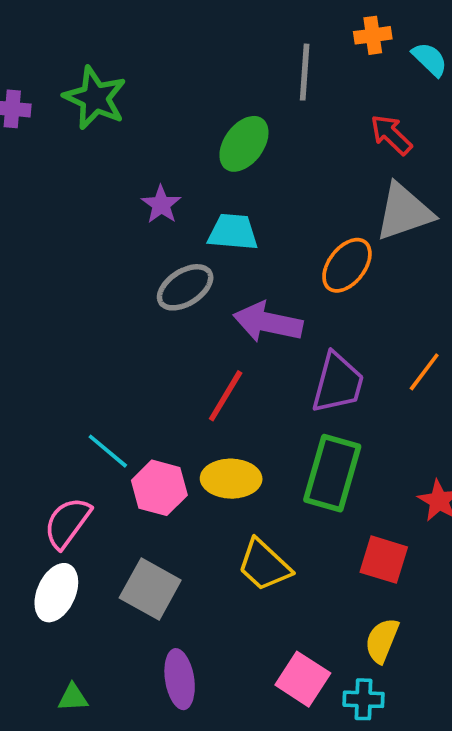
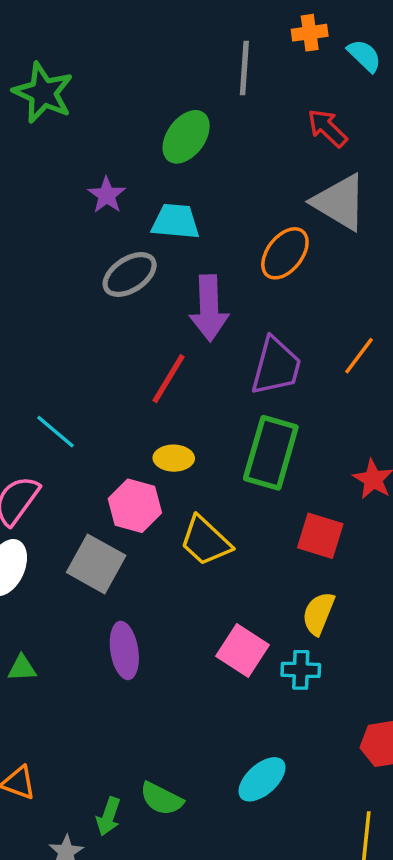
gray triangle: (404, 212) -> (340, 202), turned 50
purple arrow: (268, 322) -> (209, 308), turned -104
yellow ellipse: (231, 479) -> (174, 458), size x0.7
pink hexagon: (159, 488) -> (135, 506), moved

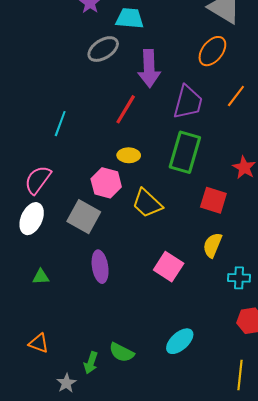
orange ellipse: (285, 253) -> (212, 51), moved
cyan line: (55, 432) -> (60, 124), moved, turned 70
cyan cross: (301, 670) -> (239, 278), moved

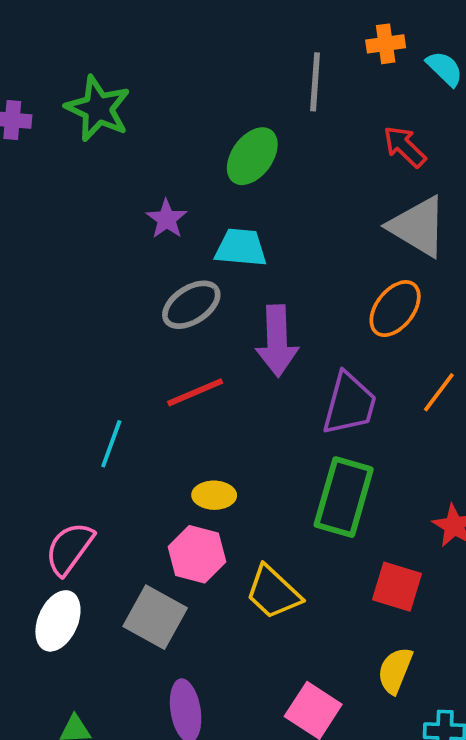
red line: (126, 109) -> (195, 392), moved, turned 36
yellow ellipse: (129, 155) -> (214, 495), moved

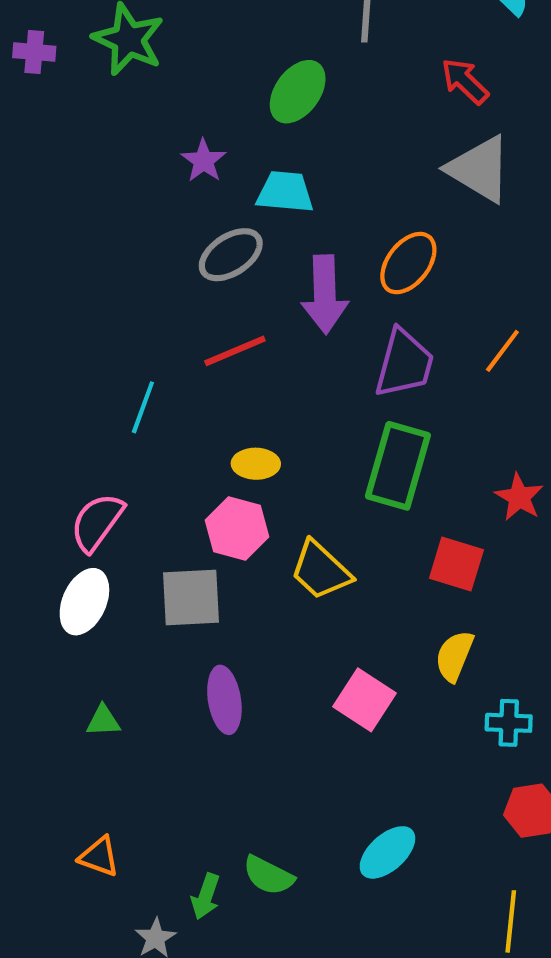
orange ellipse: (395, 309) -> (408, 263), moved
gray square: (155, 617) -> (191, 597), turned -32

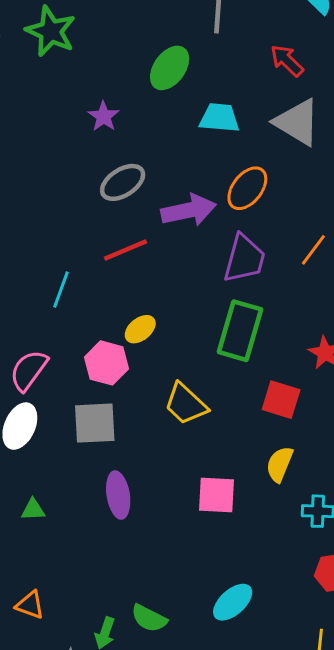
cyan trapezoid: (285, 192) -> (219, 118), moved
purple arrow: (325, 294) -> (189, 210), turned -100
yellow ellipse: (256, 464) -> (140, 329), turned -40
pink hexagon: (237, 528) -> (106, 363), moved
pink square: (364, 700) -> (217, 495), turned -30

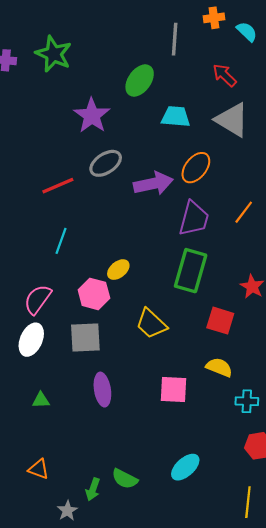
purple star: (103, 116) -> (92, 116), size x1.6
red line: (126, 250) -> (58, 186), moved
yellow semicircle: (280, 464) -> (219, 367), turned 90

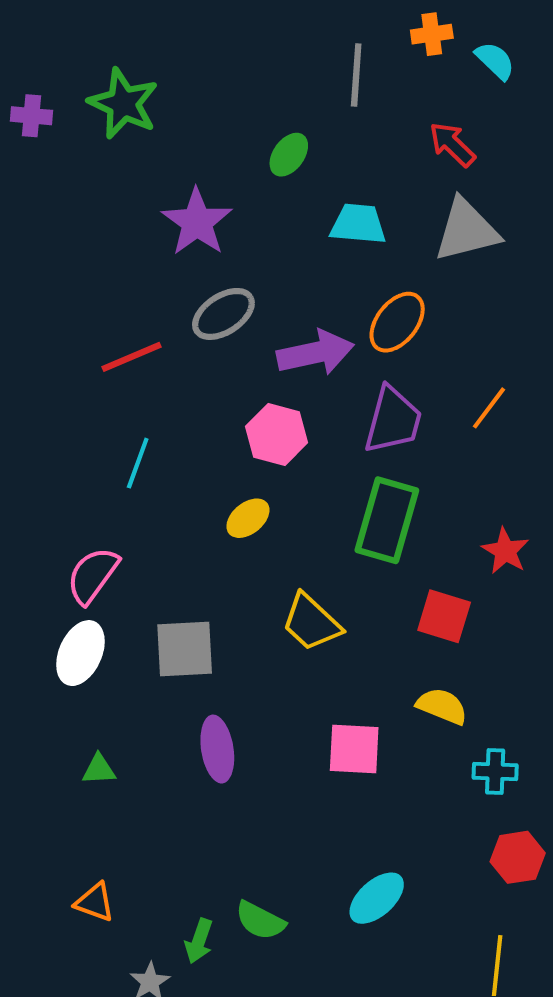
green ellipse: (140, 80) -> (289, 155), size x0.7
gray triangle: (232, 120) -> (467, 230), turned -45
pink hexagon: (94, 294) -> (277, 434), moved

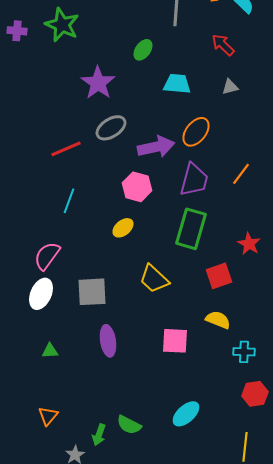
gray triangle: (467, 230) -> (230, 87), size x0.5
red square: (444, 616) -> (219, 276), turned -36
orange triangle: (95, 902) -> (48, 416), turned 50

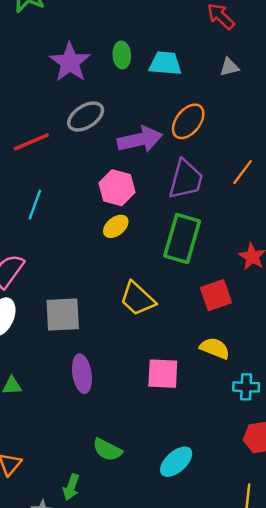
green ellipse: (143, 50) -> (122, 55), moved, turned -40
yellow ellipse: (123, 228) -> (116, 226), moved
green semicircle: (129, 425) -> (107, 450), moved

